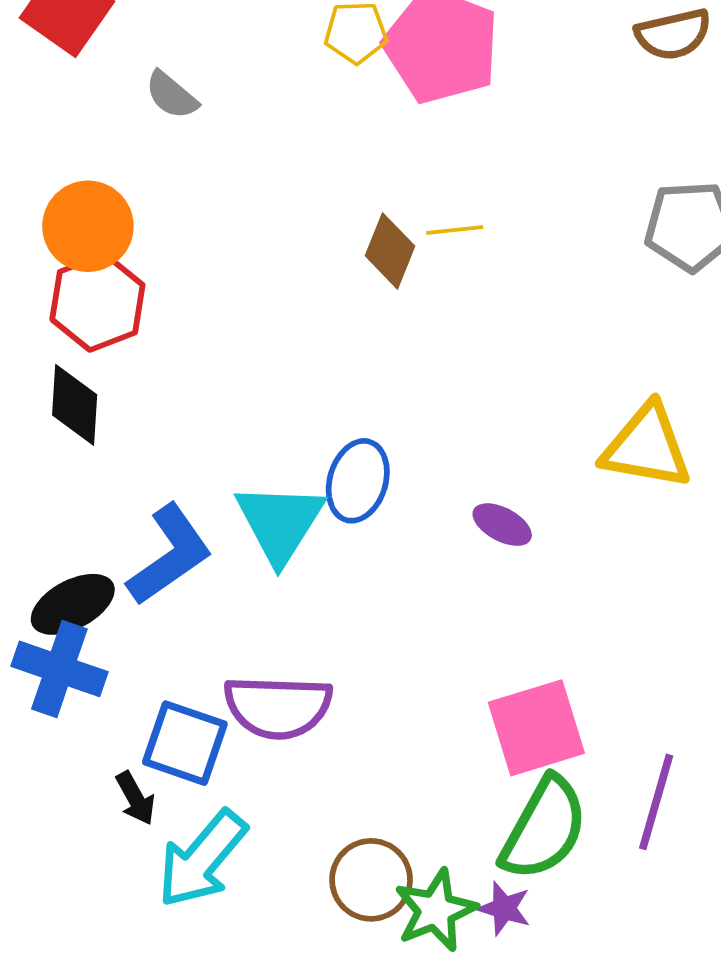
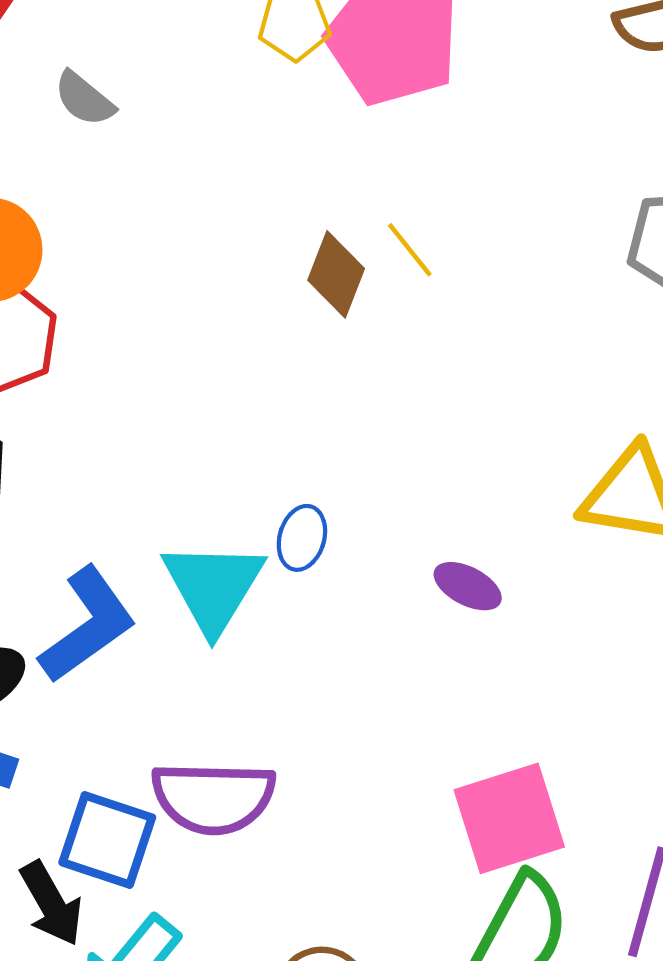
yellow line: (455, 230) -> (410, 250), turned 58
blue ellipse: (358, 481) -> (302, 538), size x0.7
black arrow: (135, 798) -> (51, 904), size x1.4

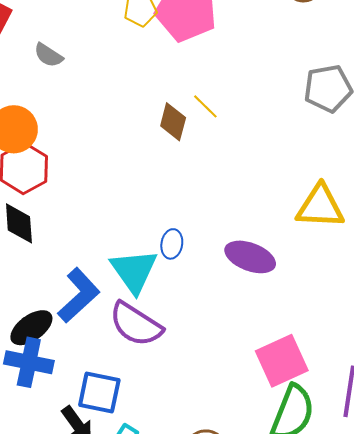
purple ellipse: (468, 586) -> (250, 257), size x1.6
purple semicircle: (213, 798) -> (136, 324), moved, turned 38

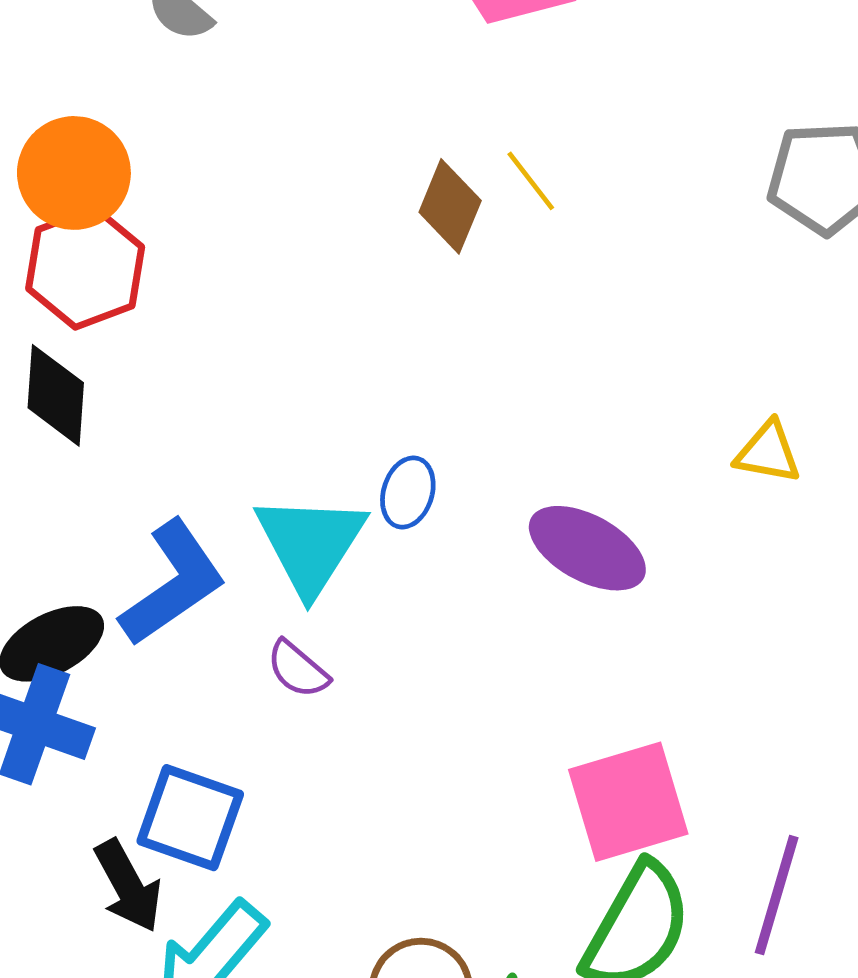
yellow triangle: (320, 206) -> (768, 452), size x0.6
purple semicircle: (136, 324) -> (298, 669), size x0.5

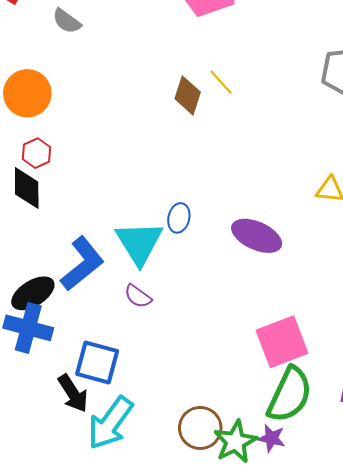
red hexagon: (85, 268) -> (36, 153), moved, size x0.6

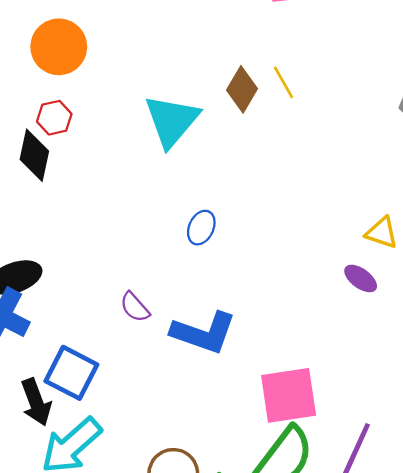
purple ellipse: (257, 236) -> (361, 278), moved, size x0.6
cyan triangle: (139, 243) -> (172, 121), moved
blue L-shape: (82, 264) -> (204, 333), moved, turned 46

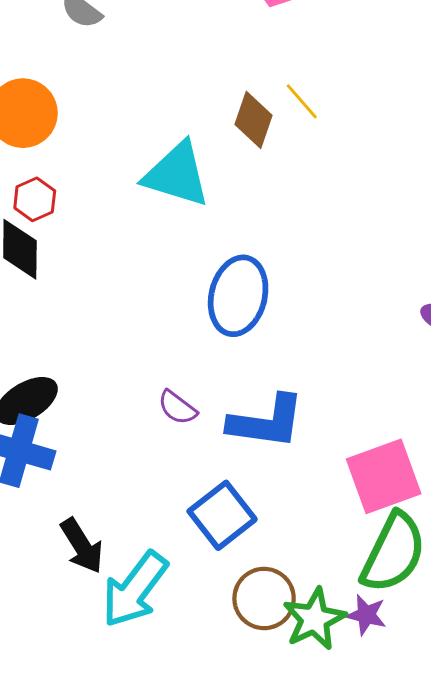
cyan triangle: (172, 121) -> (177, 175), turned -42
blue ellipse: (201, 228) -> (238, 296), size x1.8
blue square: (71, 373) -> (222, 515), moved, turned 36

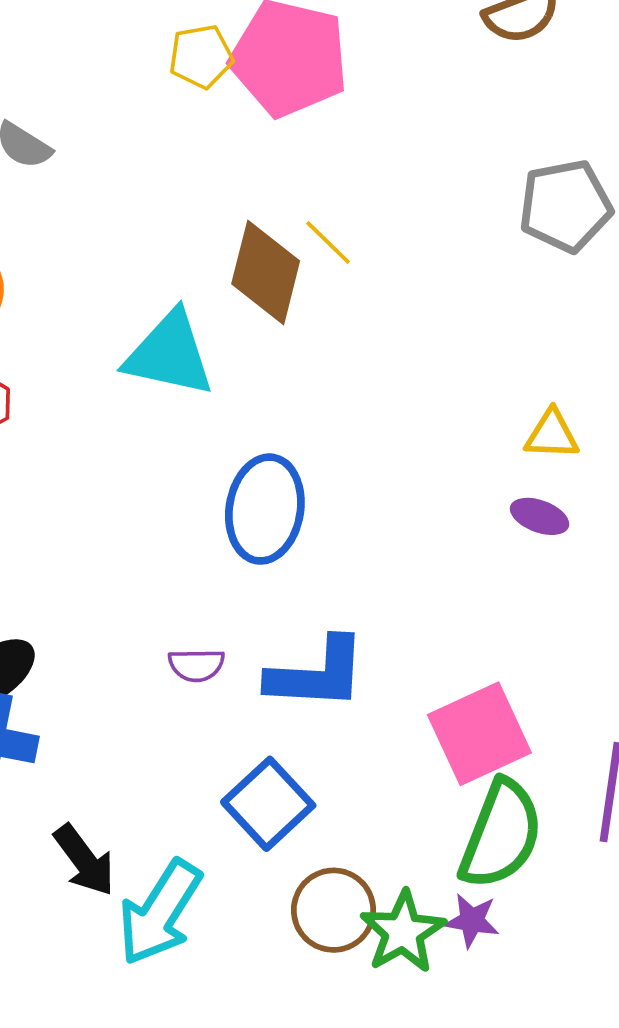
brown diamond: (253, 120) -> (266, 272), size x1.4
purple semicircle: (177, 408) -> (196, 665), turned -33

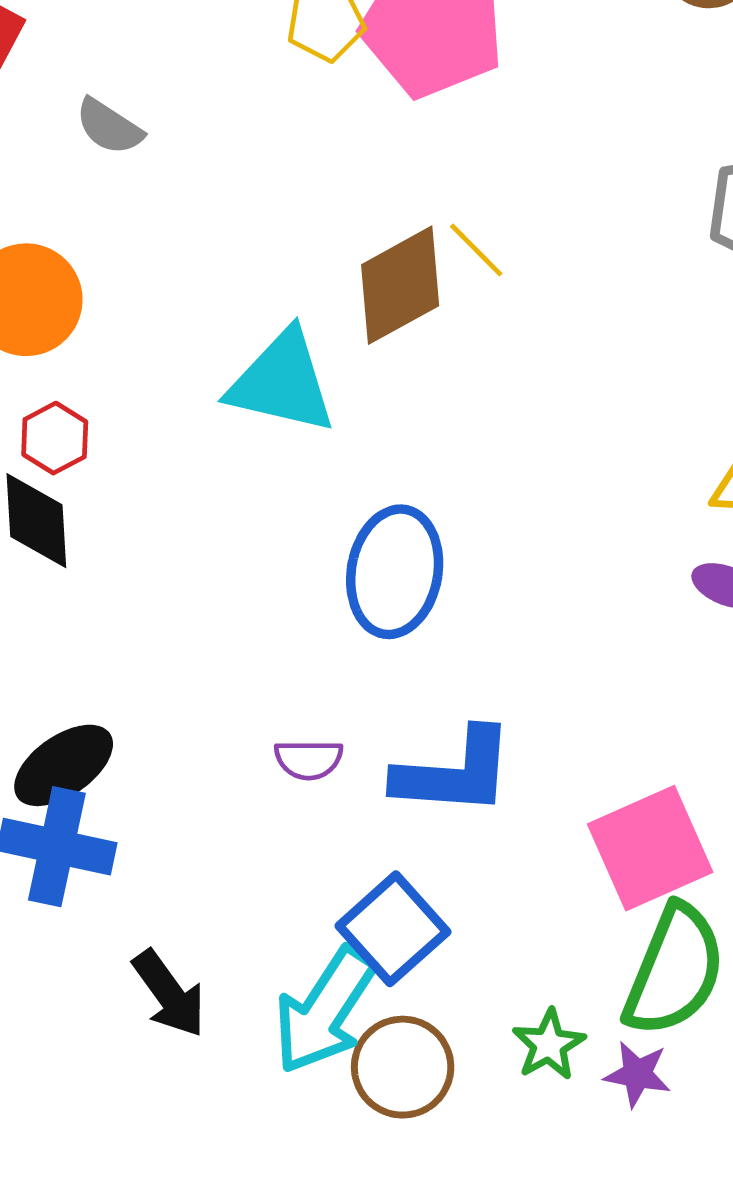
brown diamond: (266, 272) -> (400, 285), turned 46
brown circle: (334, 910) -> (403, 1067), moved
cyan arrow: (160, 912) -> (325, 1010), moved
green star: (403, 932) -> (549, 1045), moved, size x0.7

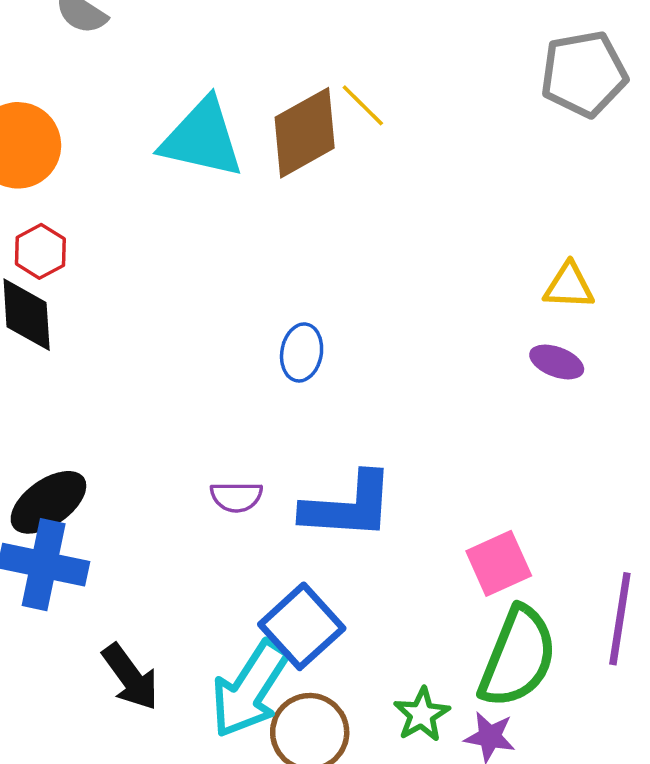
cyan triangle: (282, 382) -> (202, 138), moved
blue ellipse: (395, 572) -> (302, 352), size x0.6
pink square: (650, 848) -> (499, 563), size x0.7

